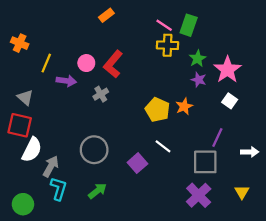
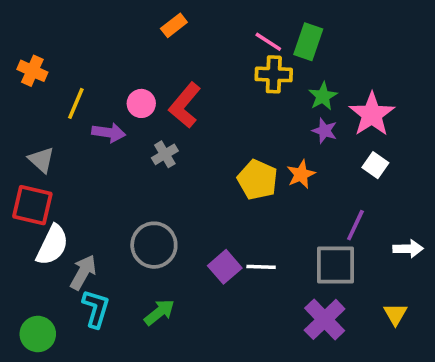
white line: (163, 146) -> (261, 267), moved, turned -36

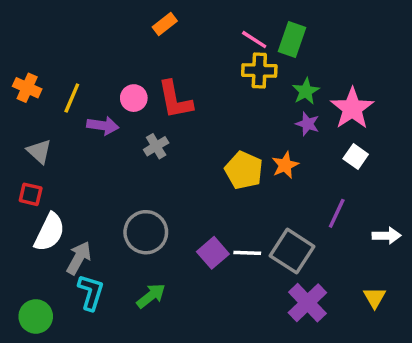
orange cross: (32, 71) -> (27, 88), moved
red L-shape: (185, 105) -> (175, 100), turned -51
red square: (32, 205) -> (31, 194), size x0.6
gray square: (335, 265) -> (292, 251), moved, turned 33

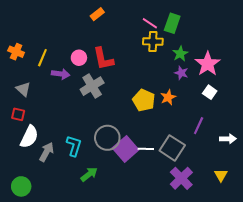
gray cross: (156, 146) -> (92, 86), size x1.6
gray circle: (146, 232) -> (107, 138), moved
purple square: (213, 253) -> (126, 149), size x1.4
cyan L-shape: (91, 292) -> (74, 146), moved

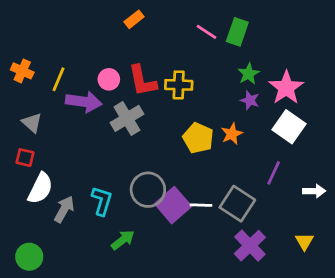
yellow cross: (153, 41) -> (179, 85), moved
purple arrow: (61, 74) -> (84, 102), size x1.4
white square: (210, 92) -> (289, 127), size x1.6

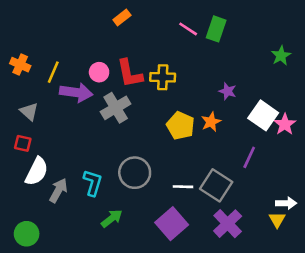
green star: (249, 74) -> (281, 56), moved
pink star: (286, 88) -> (285, 124), moved, size x0.7
white arrow: (314, 191) -> (286, 203), moved
purple square: (173, 205) -> (172, 224), moved

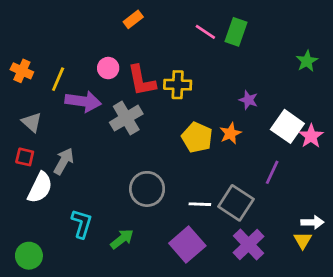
pink circle: (99, 72) -> (108, 68), moved
cyan L-shape: (93, 183) -> (82, 224), moved
gray arrow: (58, 190) -> (64, 161), moved

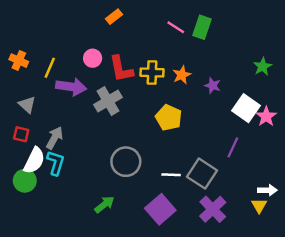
green star: (307, 61) -> (263, 67), moved
orange star: (230, 133) -> (182, 75), moved
cyan L-shape: (82, 224) -> (56, 163), moved
green circle: (29, 256) -> (25, 181), moved

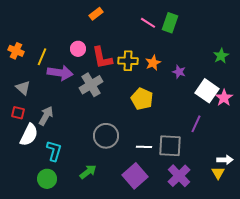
cyan L-shape: (56, 163) -> (54, 151), moved
gray square: (202, 174) -> (170, 146), turned -30
green circle: (25, 181) -> (47, 179), moved

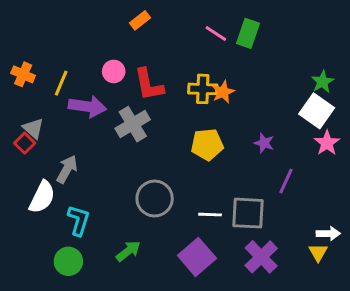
yellow cross: (128, 61) -> (203, 89), moved
purple star: (179, 72) -> (264, 143), moved
white square: (207, 91) -> (317, 111), moved
yellow pentagon: (142, 99) -> (207, 144), turned -30
red square: (18, 113) -> (25, 143), moved, turned 32

